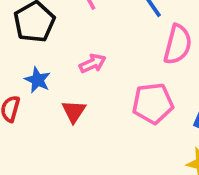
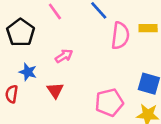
pink pentagon: (153, 103) -> (109, 102), moved

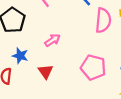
pink pentagon: (109, 102) -> (93, 67), moved, turned 30

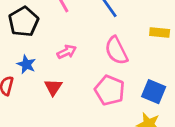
pink semicircle: (103, 20) -> (116, 51), moved, turned 140

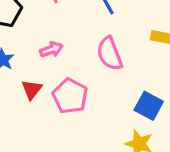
pink pentagon: (110, 90) -> (70, 96), moved

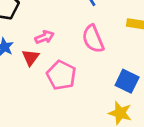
red triangle: (32, 90) -> (30, 58), moved

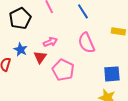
blue square: (127, 81) -> (112, 74), turned -30

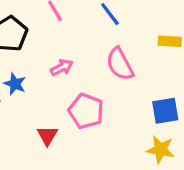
red triangle: (40, 57) -> (47, 135), moved

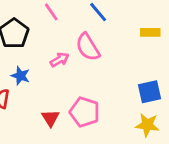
pink semicircle: (120, 64) -> (88, 47), moved
pink pentagon: (86, 111) -> (85, 112), moved

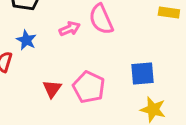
blue square: (150, 92) -> (143, 74), moved

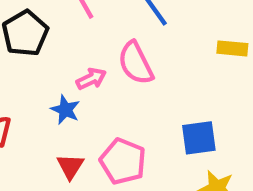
blue star: (26, 40) -> (65, 110), moved

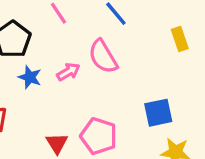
yellow rectangle: (232, 48) -> (180, 39), turned 70
blue star: (65, 110) -> (30, 77), moved

